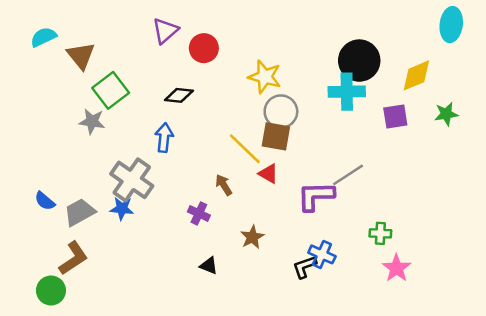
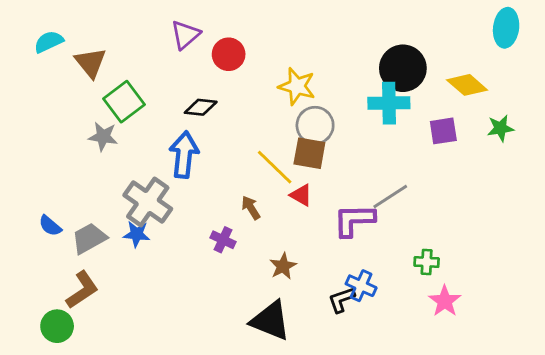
yellow diamond: (416, 75) -> (467, 85), turned 64
blue arrow: (164, 138) -> (184, 155), size x1.4
black triangle: (209, 266) -> (270, 321), moved, size x2.0

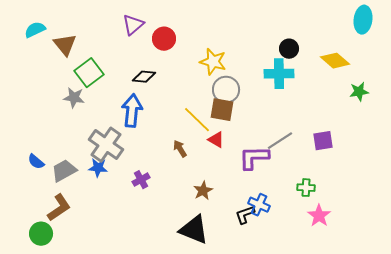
black circle: (403, 68) -> (289, 49), size x0.6
purple square: (443, 131) -> (323, 141), moved
purple cross: (223, 240) -> (141, 180), moved, turned 36

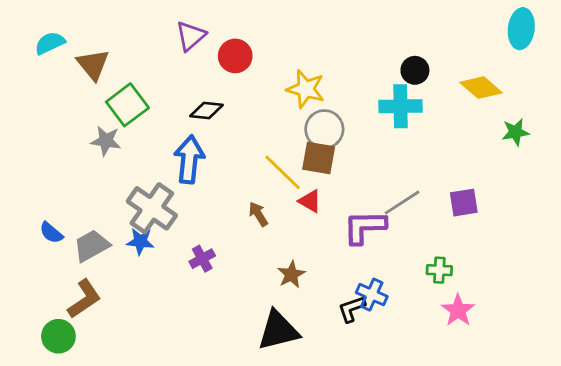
black triangle: (194, 230) -> (278, 330), turned -36

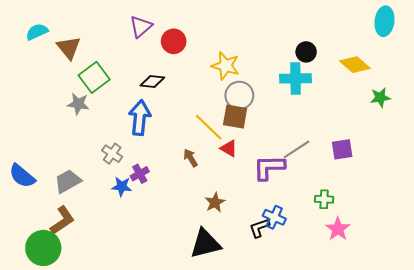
gray cross: (152, 208) -> (112, 154), size x0.6
blue semicircle: (51, 233) -> (22, 176), moved, size x1.5
blue star: (140, 241) -> (122, 187), moved
purple cross: (202, 259) -> (140, 174), moved
green circle: (58, 336) -> (43, 248), size x1.4

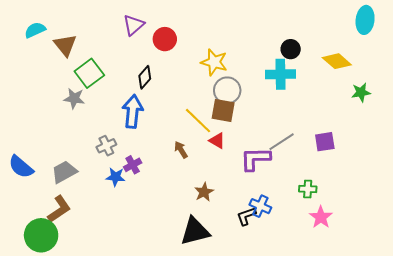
black diamond: (152, 82) -> (145, 77), turned -55
gray cross: (112, 154) -> (106, 146), turned 30

